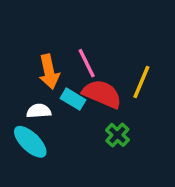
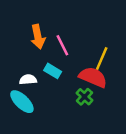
orange arrow: (49, 72) -> (38, 37), moved
red semicircle: (102, 94) -> (93, 77), moved

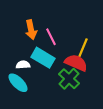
cyan rectangle: (53, 71) -> (43, 58), size x1.6
green cross: (84, 97) -> (69, 79), size x1.5

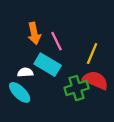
red semicircle: (76, 63) -> (95, 80), moved
green cross: (69, 79) -> (77, 88), turned 30

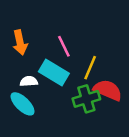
orange arrow: (34, 33) -> (20, 42), moved
yellow line: (92, 53) -> (90, 68), moved

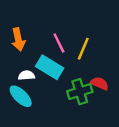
yellow line: (90, 68) -> (83, 49), moved
red semicircle: (108, 90) -> (100, 83), size x0.7

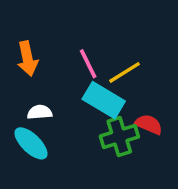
yellow line: (83, 49) -> (124, 72), turned 35
cyan rectangle: (50, 67) -> (104, 100), moved

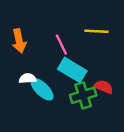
yellow line: (124, 72) -> (96, 31), moved, turned 35
cyan ellipse: (31, 143) -> (42, 89), moved

